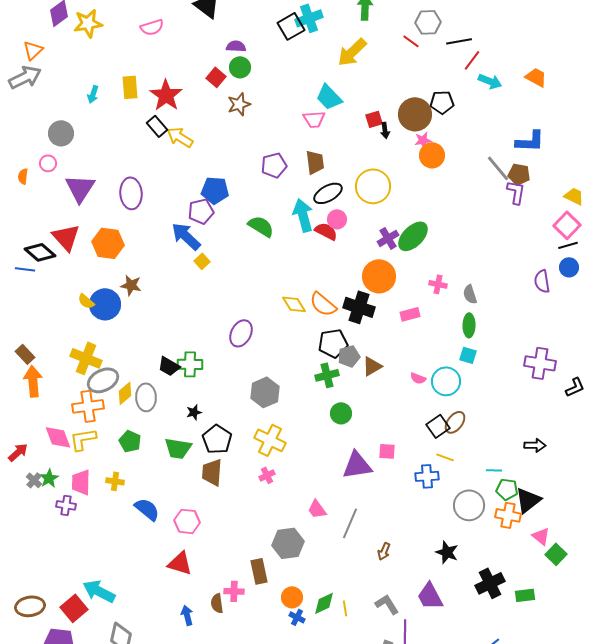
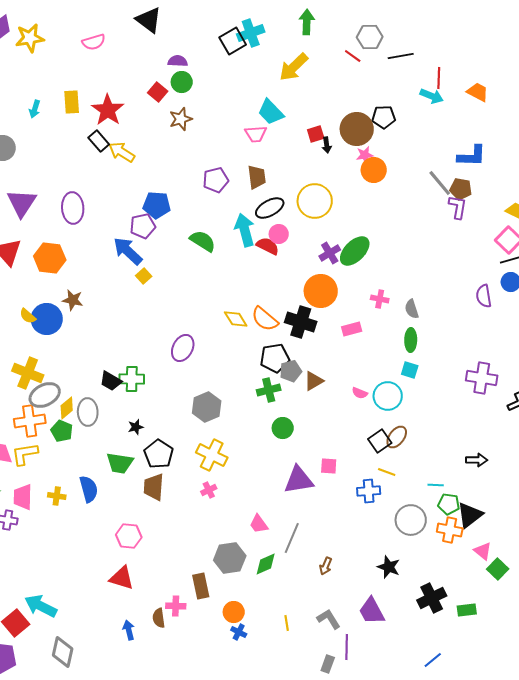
red line: (472, 60) -> (439, 78), moved, turned -35
green pentagon: (130, 441) -> (62, 431), moved
blue semicircle: (147, 509) -> (89, 489), moved, turned 36
green diamond: (324, 603) -> (266, 564), moved

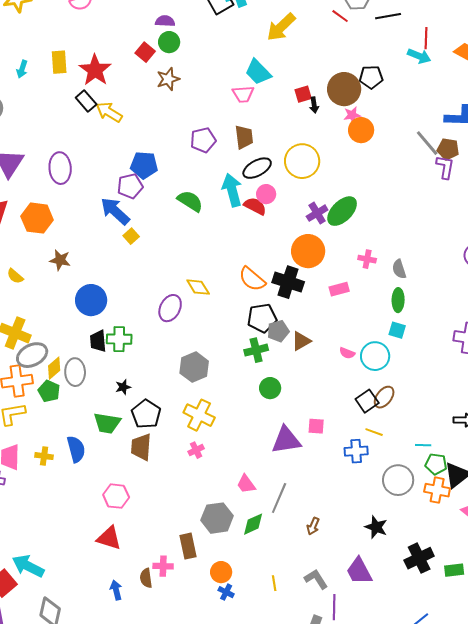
blue circle: (47, 319) -> (91, 300), moved
yellow diamond: (236, 319) -> (198, 287), moved
black trapezoid: (111, 381) -> (98, 341), turned 55

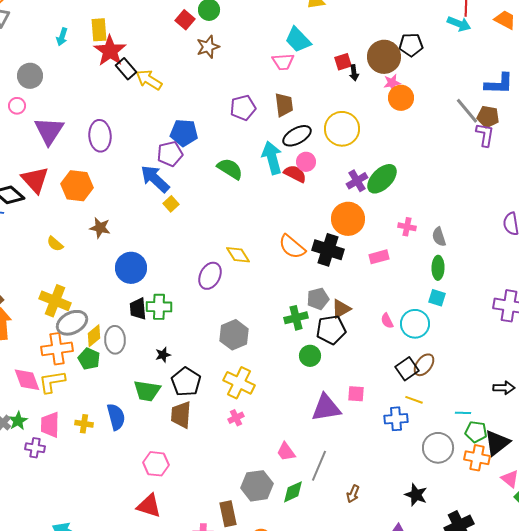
red star: (95, 70) -> (110, 51), moved
black pentagon: (262, 318) -> (331, 330), moved
pink semicircle: (347, 353) -> (387, 321), turned 42

